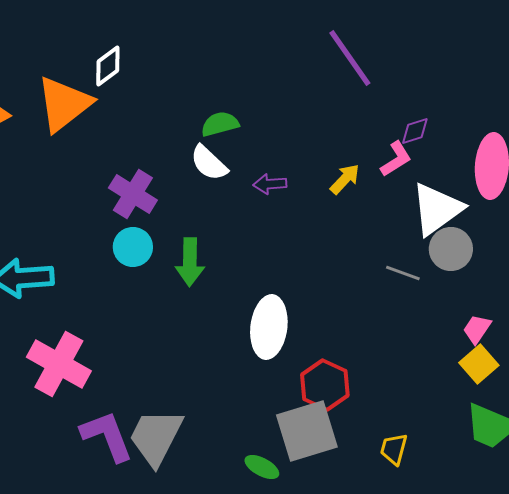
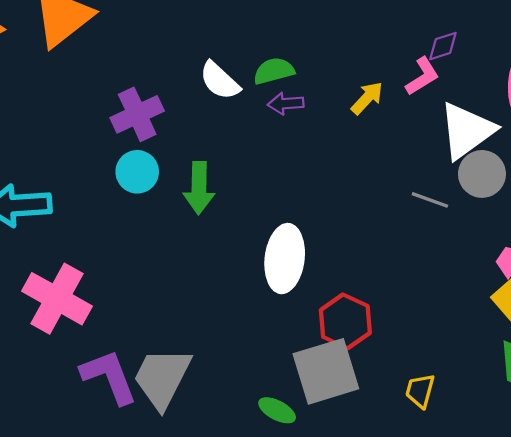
green semicircle: (220, 124) -> (274, 71), moved
purple cross: (133, 194) -> (137, 114), turned 33

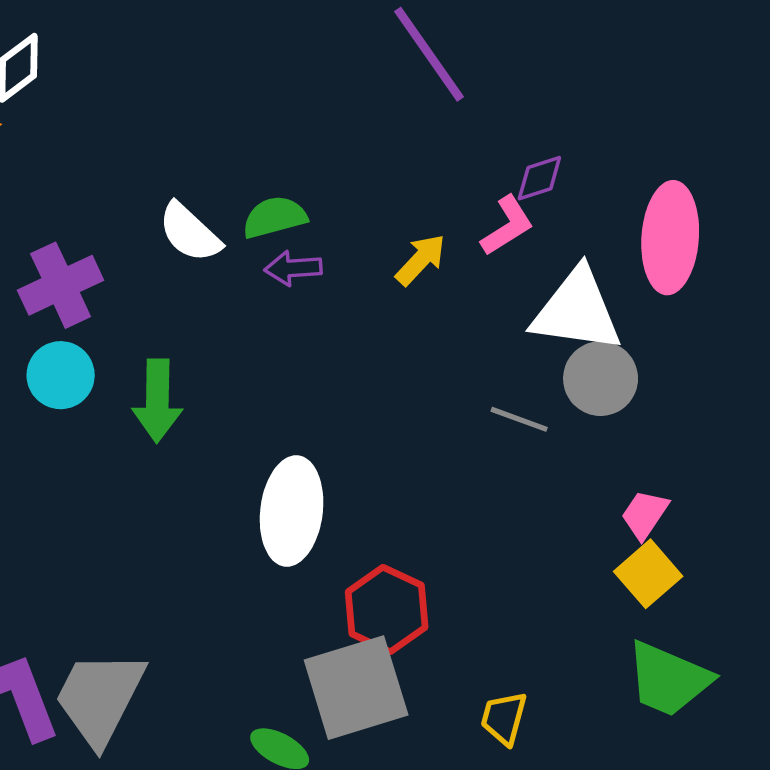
white triangle: (467, 131) -> (577, 311), turned 44

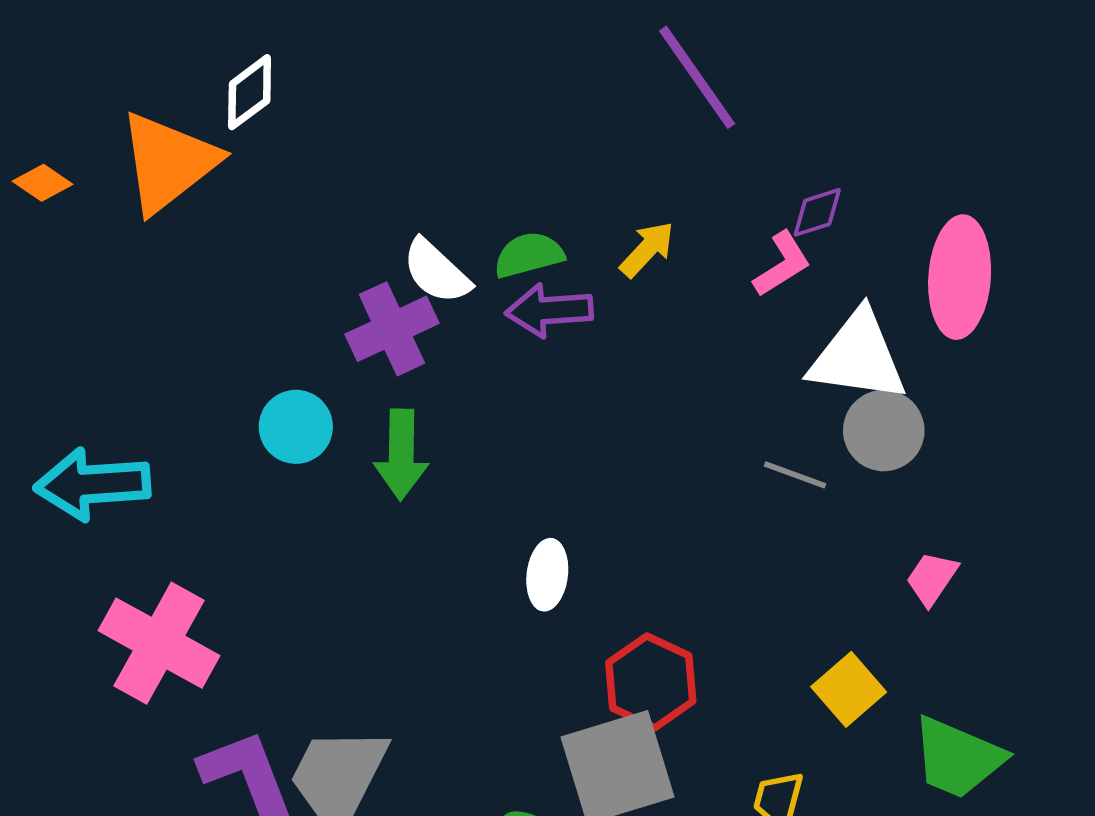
yellow arrow: (421, 260) -> (647, 249), moved
purple arrow: (293, 268) -> (549, 310), size x1.4
purple cross: (61, 285) -> (392, 329), moved
white ellipse: (292, 511) -> (547, 575), size x0.6
yellow square: (648, 574) -> (849, 689), moved

